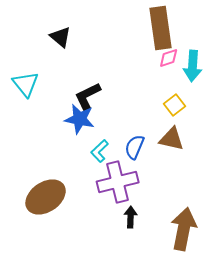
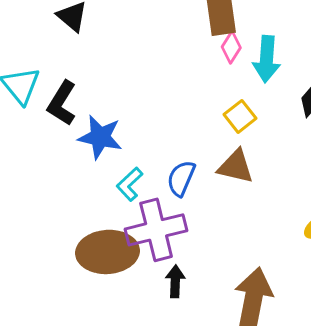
pink diamond: (169, 58) -> (231, 47), turned -40
black L-shape: (88, 96) -> (62, 103), moved, turned -32
brown ellipse: (46, 197) -> (107, 252), moved, turned 30

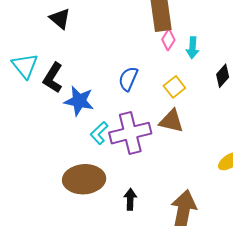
cyan arrow: (267, 59) -> (192, 48), size x0.7
blue semicircle: (181, 178) -> (128, 79), moved
purple cross: (156, 230) -> (130, 133), moved

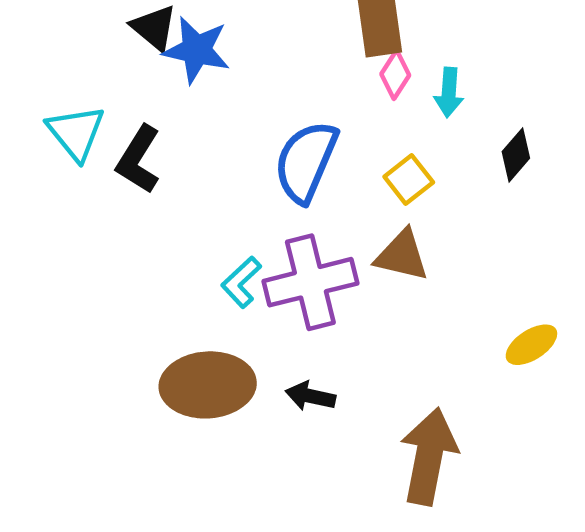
blue semicircle: (128, 79) -> (306, 162), size x1.5
blue star: (79, 101) -> (197, 50), moved
black arrow: (130, 199) -> (310, 396), moved, turned -80

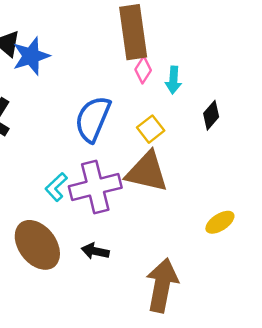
blue star: (197, 50) -> (31, 56), turned -30
brown triangle: (402, 255) -> (147, 172), size x1.4
brown ellipse: (208, 385) -> (37, 245), turned 57

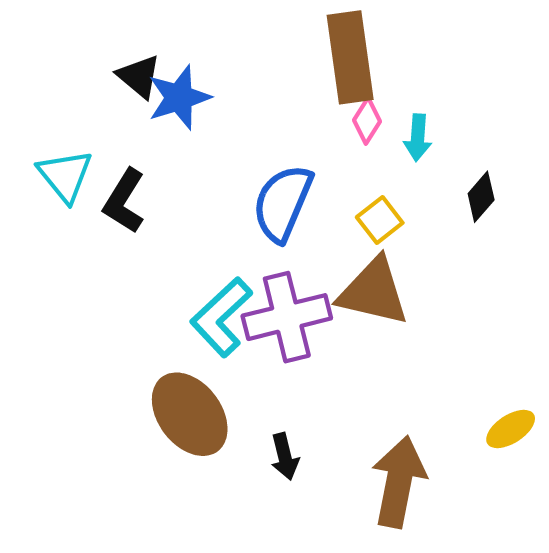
cyan L-shape: (56, 187) -> (221, 317), size x1.6
yellow ellipse: (220, 222) -> (511, 429), moved
black arrow: (95, 251) -> (285, 456), moved, turned -116

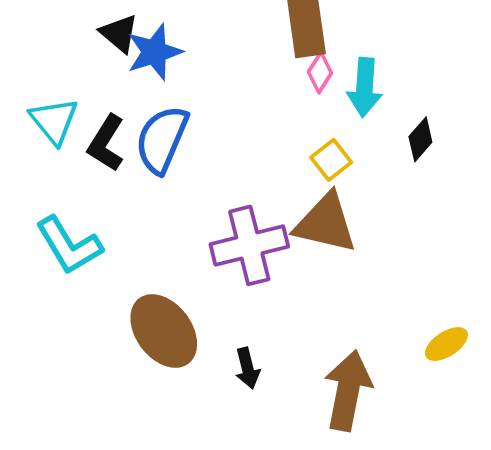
cyan arrow: (418, 138) -> (365, 87), size x1.4
blue semicircle: (283, 203) -> (162, 139), moved
cyan L-shape: (221, 317) -> (69, 245), moved, turned -78

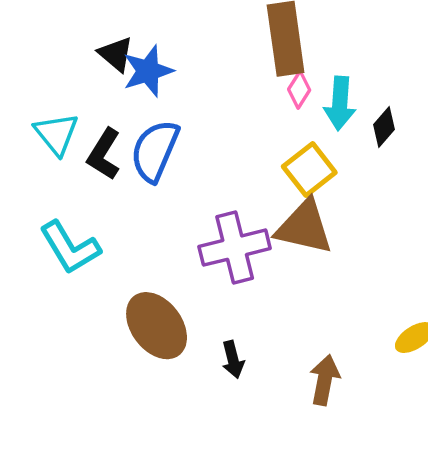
black diamond: (420, 139) -> (384, 127), moved
yellow square: (331, 160) -> (309, 169), size x1.4
brown arrow: (348, 391) -> (325, 380), size x0.7

